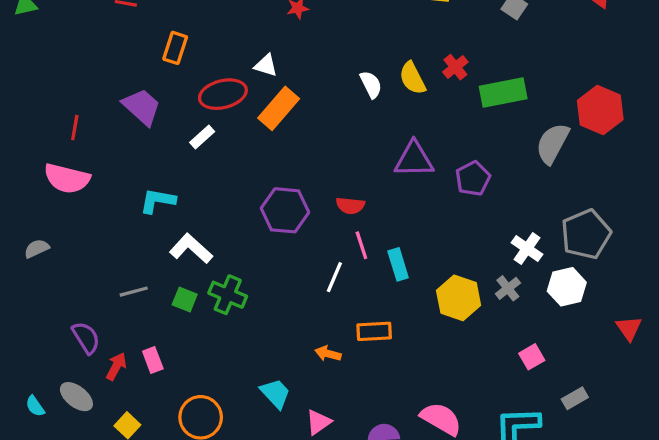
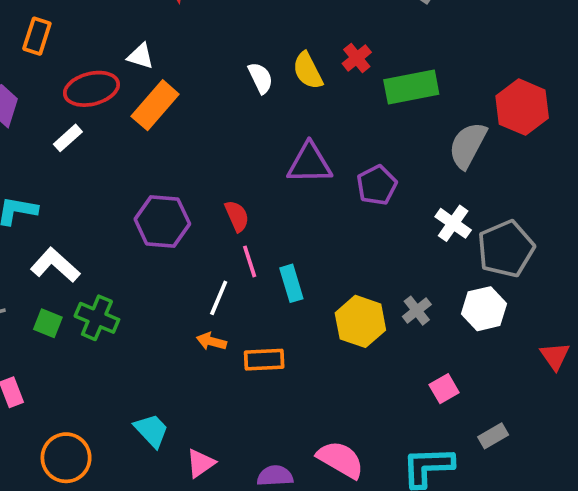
red semicircle: (350, 206) -> (237, 216), turned -120
white cross: (527, 249) -> (453, 223), moved
orange arrow: (328, 354) -> (211, 341), moved

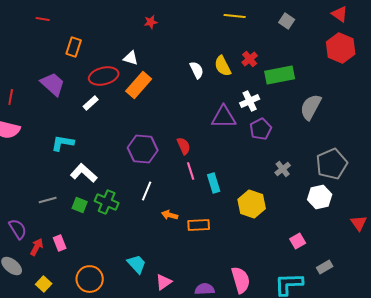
red hexagon: (522, 107) -> (341, 48), moved
white cross: (453, 223) -> (250, 101), moved, turned 30
white line: (219, 298) -> (147, 191), moved
gray cross: (417, 311) -> (283, 169), moved
pink semicircle: (340, 460) -> (241, 280), turned 44

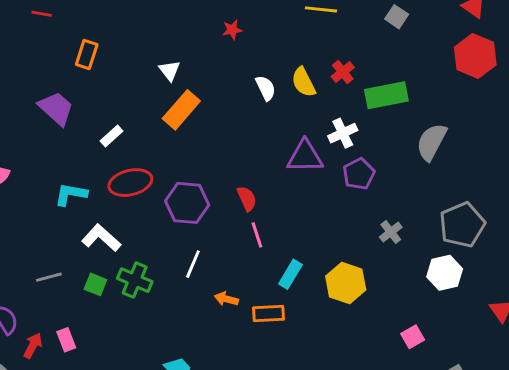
red star: (151, 22) -> (232, 30), moved
white triangle: (131, 58) -> (170, 71), turned 35
red ellipse: (104, 76) -> (130, 183), moved
cyan rectangle: (214, 183) -> (290, 274), moved, turned 48

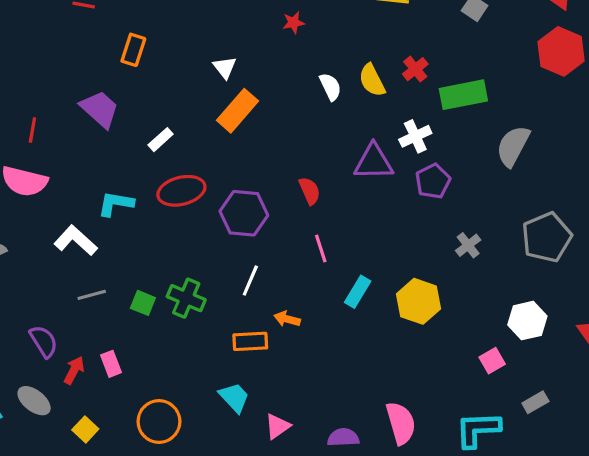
red semicircle: (247, 199) -> (310, 191), moved
white L-shape: (101, 238) -> (76, 240), moved
white hexagon: (445, 273) -> (527, 321), moved
orange rectangle: (269, 314) -> (250, 341), moved

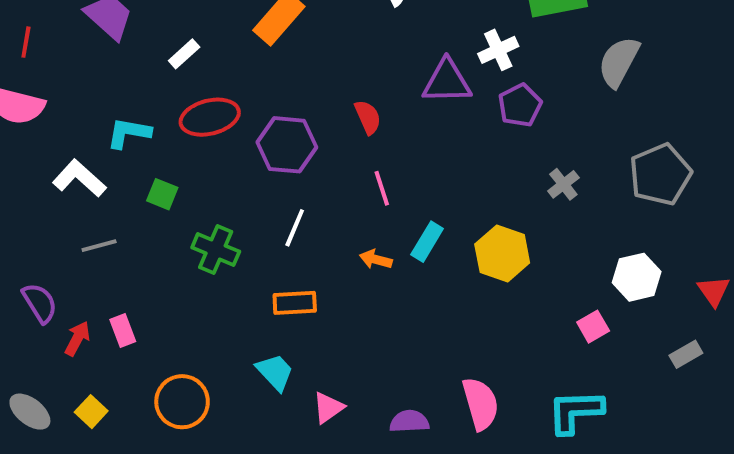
green square: (143, 303) -> (162, 194), moved
orange arrow: (287, 319) -> (376, 259), moved
gray ellipse: (34, 401) -> (30, 412), moved
gray rectangle: (535, 402) -> (686, 354), moved

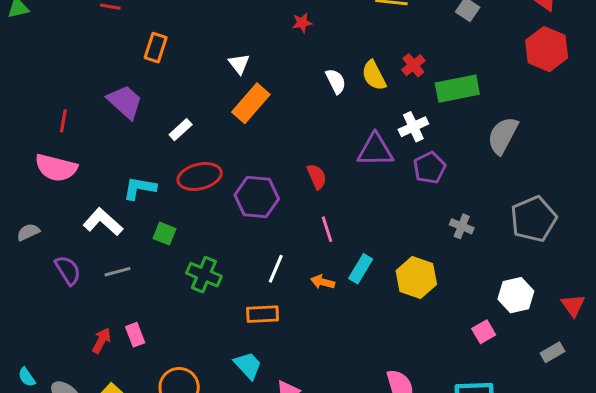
gray cross: (563, 184) -> (462, 226), turned -30
white line: (295, 228) -> (276, 269), moved
purple semicircle: (40, 303) -> (68, 270), moved

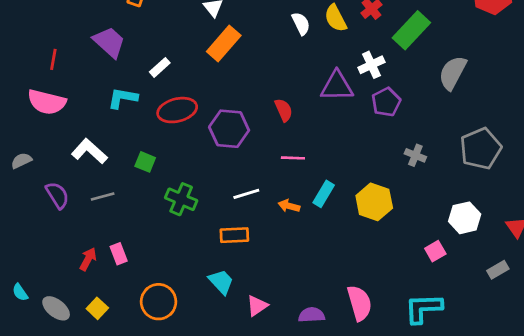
green rectangle: (457, 89) -> (411, 30), turned -36
cyan L-shape: (140, 188) -> (123, 98), moved
pink line: (327, 229) -> (293, 158), turned -70
white line: (276, 269) -> (246, 194), turned 50

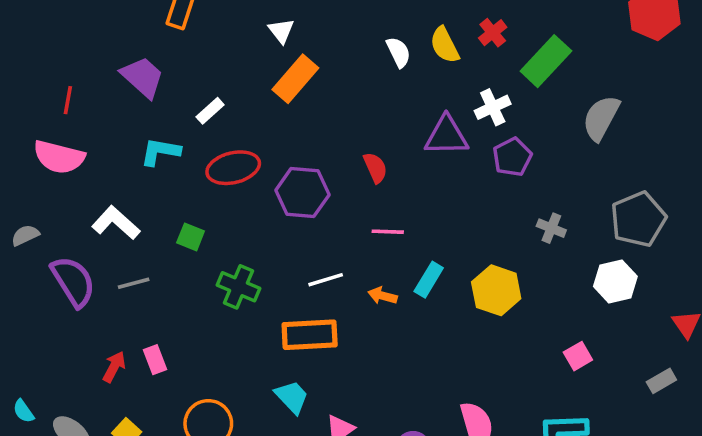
purple semicircle: (57, 195) -> (73, 281), size x1.4
white hexagon: (465, 218) -> (615, 281), moved
orange rectangle: (234, 235) -> (310, 335), size x1.4

